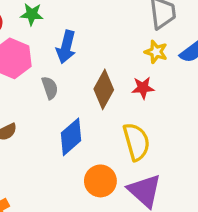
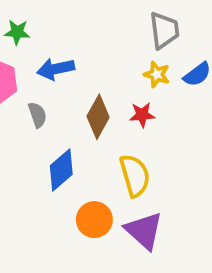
blue arrow: (66, 47) -> (56, 69), turned 64

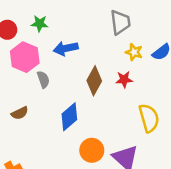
gray trapezoid: (164, 30) -> (120, 22), moved
gray semicircle: (37, 115) -> (43, 79), moved
yellow semicircle: (135, 175) -> (149, 118), moved

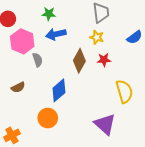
green star: (40, 24) -> (49, 14), moved
yellow star: (134, 52) -> (97, 37), moved
orange circle: (92, 150) -> (48, 118), moved

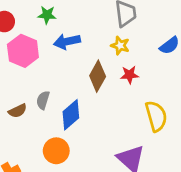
green star: (49, 14) -> (47, 15), moved
gray semicircle: (37, 60) -> (43, 100), moved, turned -144

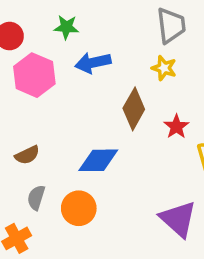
red star: (130, 75) -> (176, 127), moved, turned -30
gray semicircle: (43, 100) -> (36, 198), moved
blue diamond: (71, 115) -> (98, 160), turned 40

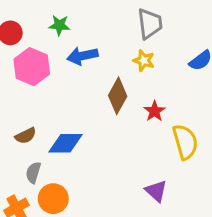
blue diamond: (98, 160) -> (66, 143), moved
orange circle: (79, 208) -> (53, 199), moved
purple triangle: (178, 219) -> (156, 191), size x0.7

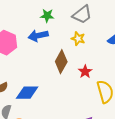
gray trapezoid: (150, 24) -> (82, 15), turned 60
green star: (59, 25) -> (47, 16), moved

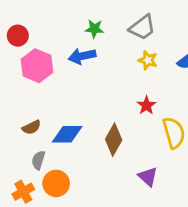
yellow star: (78, 39) -> (148, 60), moved
brown diamond: (61, 62) -> (114, 140), moved

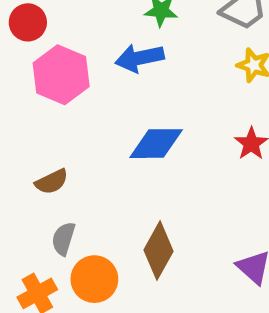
blue diamond: (67, 134) -> (156, 144), moved
brown diamond: (114, 140) -> (159, 251), moved

